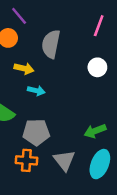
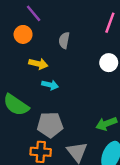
gray semicircle: (51, 44) -> (64, 40), size x0.6

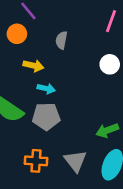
gray pentagon: (50, 125) -> (46, 116), moved

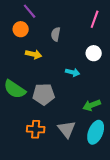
cyan arrow: (46, 88) -> (73, 72), moved

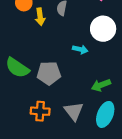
white circle: (94, 53) -> (103, 29), size x1.5
yellow arrow: (34, 54) -> (40, 17), moved, turned 70

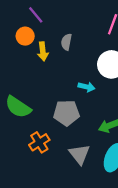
gray pentagon: (49, 73) -> (66, 113), moved
orange cross: (40, 111) -> (39, 142), moved, turned -36

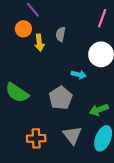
gray pentagon: (66, 113) -> (61, 98), turned -30
orange cross: (39, 142) -> (36, 138), moved, turned 30

